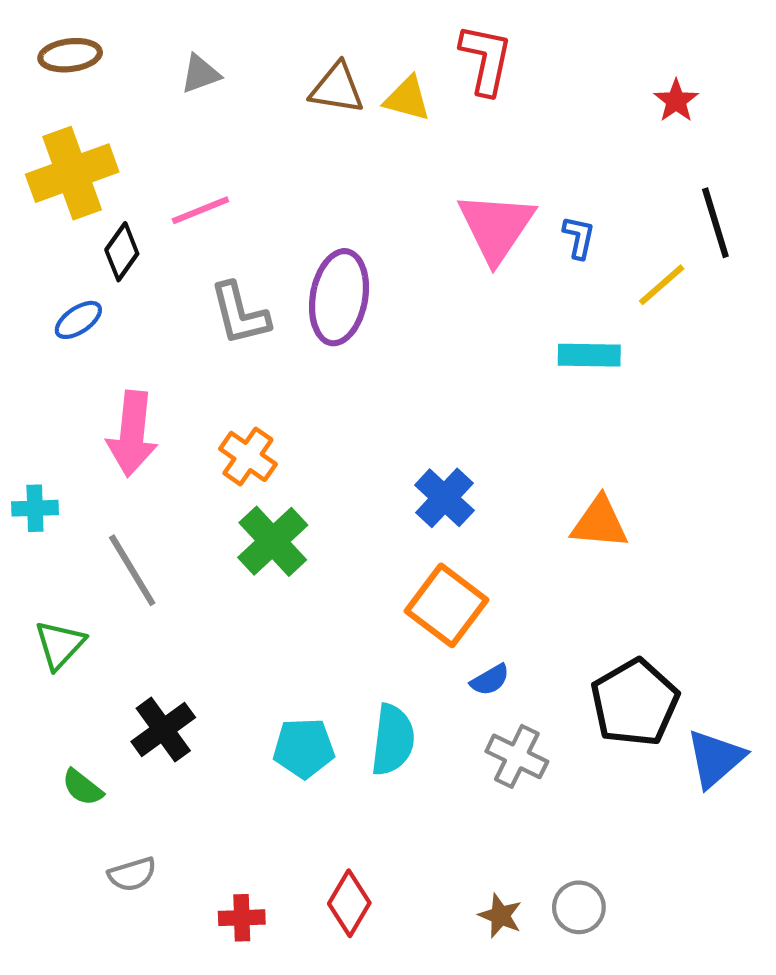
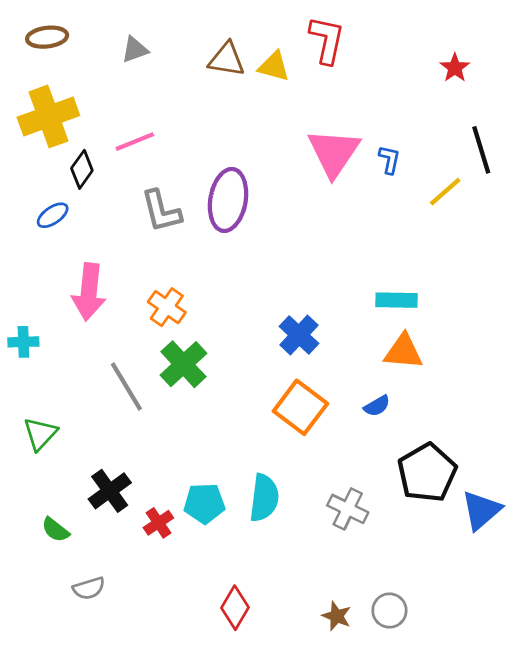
cyan rectangle: (589, 355) -> (396, 300), moved
gray line: (132, 570) -> (126, 386), moved
blue semicircle: (490, 680) -> (377, 406), moved
red cross: (242, 918) -> (158, 523), moved, turned -32

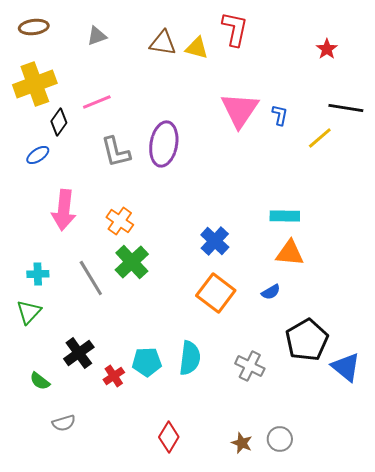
black line: (481, 150) -> (346, 108), turned -64
cyan cross: (23, 342) -> (38, 274), moved
blue triangle: (481, 510) -> (346, 367), turned -40

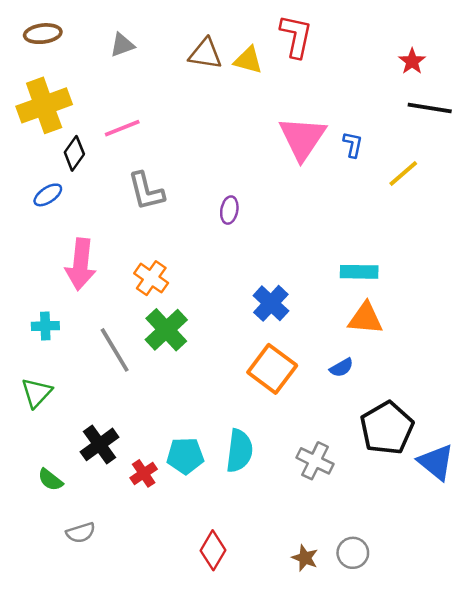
black line: (346, 108) -> (430, 108), moved
purple ellipse: (164, 144) -> (229, 210), moved, size x0.5
cyan cross: (38, 274) -> (45, 326), moved

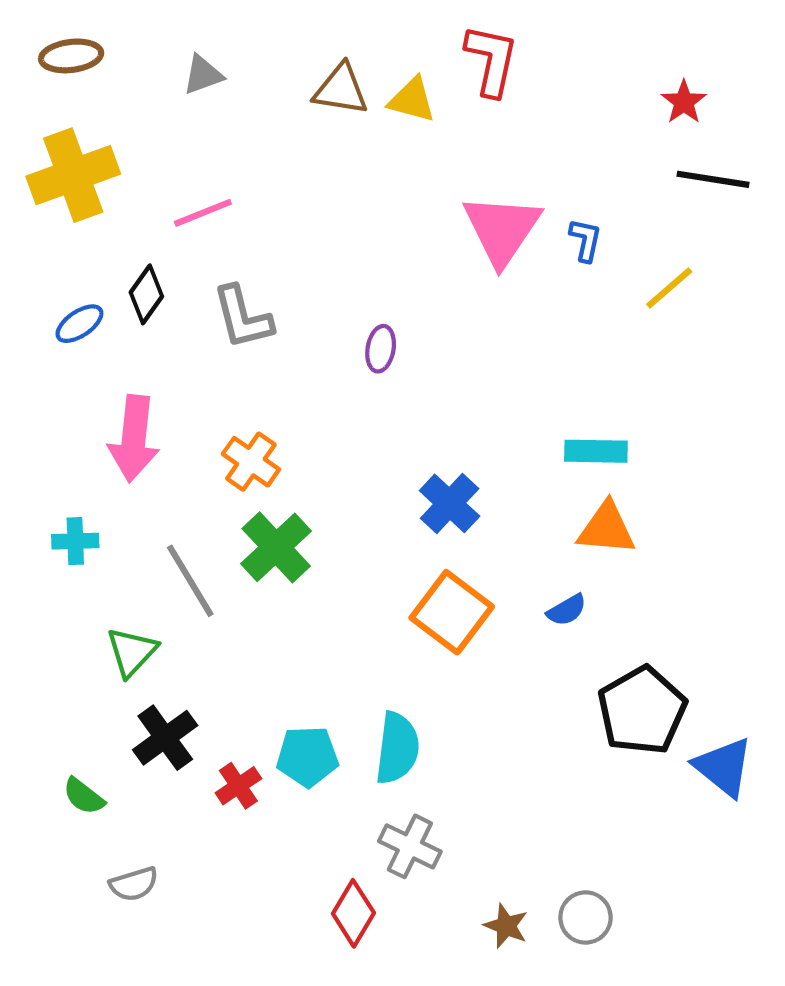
black diamond: (74, 153) -> (146, 294), moved
green triangle: (36, 393) -> (132, 652), moved
gray cross: (315, 461) -> (410, 846), moved

